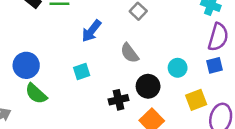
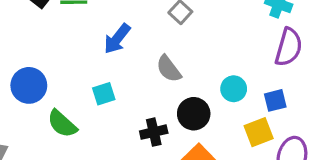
blue square: (214, 65) -> (275, 100), moved
green semicircle: (36, 94) -> (62, 124), moved

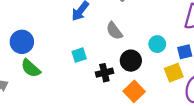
cyan square: (104, 94) -> (79, 55), moved
green semicircle: (62, 124) -> (31, 68), moved

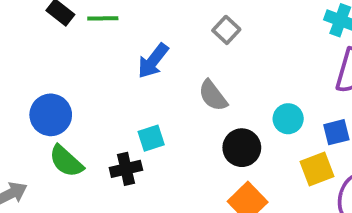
black cross: (104, 73) -> (126, 169), moved

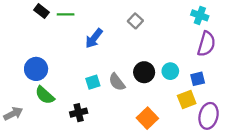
gray semicircle: (213, 96) -> (117, 82), moved
black circle: (242, 148) -> (144, 72), moved
black cross: (126, 169) -> (79, 113), moved

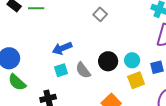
blue arrow: (94, 38) -> (62, 48), moved, turned 30
yellow square: (187, 100) -> (136, 80), moved

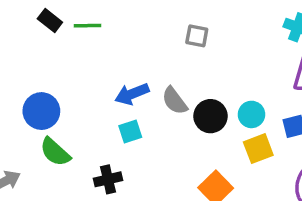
gray square: (100, 14) -> (197, 36), turned -32
gray semicircle: (83, 70) -> (175, 101), moved

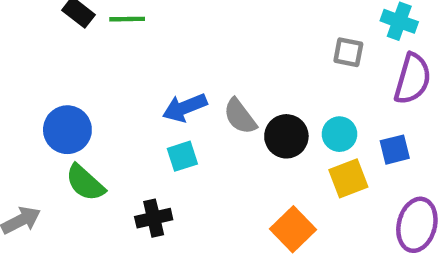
gray square: (197, 36) -> (348, 52), moved

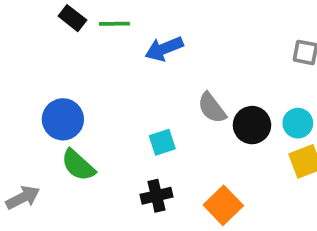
blue arrow: (185, 108) -> (164, 49), moved
black cross: (154, 218) -> (156, 196), moved
orange square: (293, 229) -> (223, 205), moved

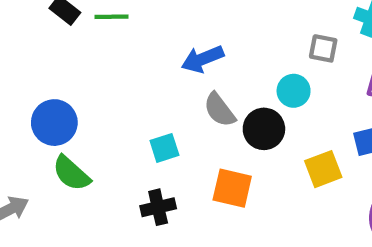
blue arrow: (164, 49) -> (203, 59), moved
cyan circle: (298, 123) -> (294, 91), moved
orange square: (223, 205) -> (232, 188), moved, turned -33

